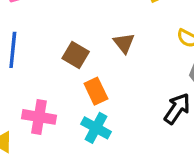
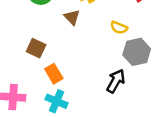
brown triangle: (124, 43) -> (72, 17), moved

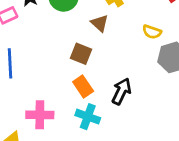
brown square: (36, 48) -> (81, 54), moved
black arrow: (116, 81) -> (122, 91), moved

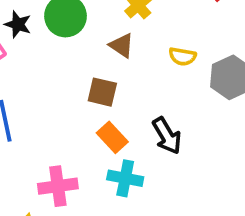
yellow semicircle: (152, 32) -> (182, 56), moved
black arrow: (122, 91) -> (167, 136), turned 132

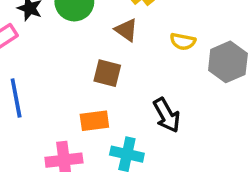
orange rectangle: (112, 137) -> (94, 121), moved, turned -56

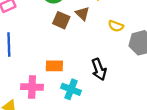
brown square: (107, 73) -> (61, 20), moved

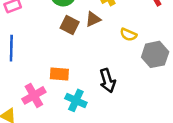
brown triangle: (82, 14) -> (93, 19), turned 48
pink cross: (32, 87) -> (34, 95), turned -35

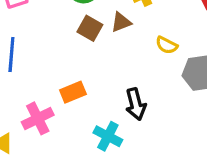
orange rectangle: (59, 74) -> (73, 92), turned -30
cyan cross: (76, 100) -> (108, 136), moved

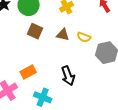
brown triangle: (121, 22) -> (63, 35), moved, turned 40
cyan cross: (108, 136) -> (43, 97), moved

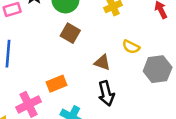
brown triangle: (63, 35) -> (102, 62), moved

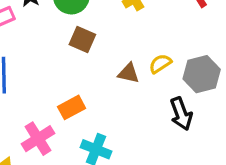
yellow semicircle: (131, 47) -> (160, 64), moved, turned 126
black arrow: (106, 93) -> (181, 114), moved

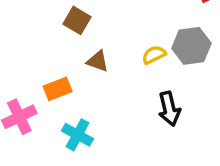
brown triangle: (129, 73) -> (98, 61), moved
gray hexagon: (202, 74) -> (191, 46), moved

